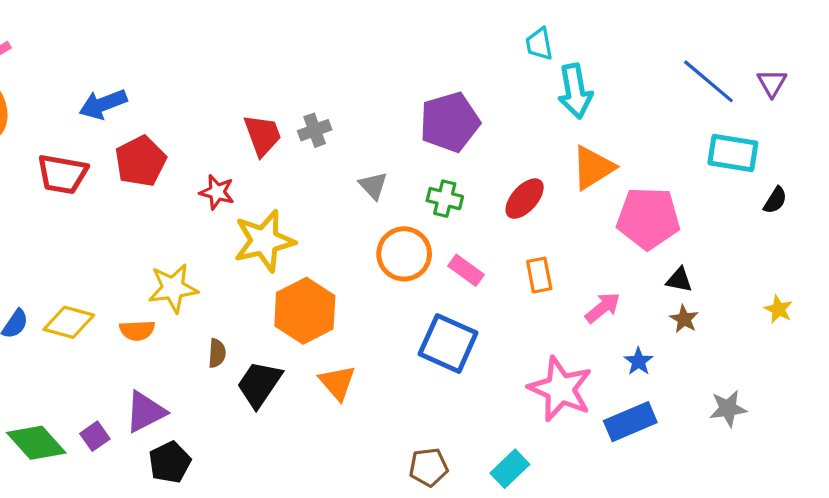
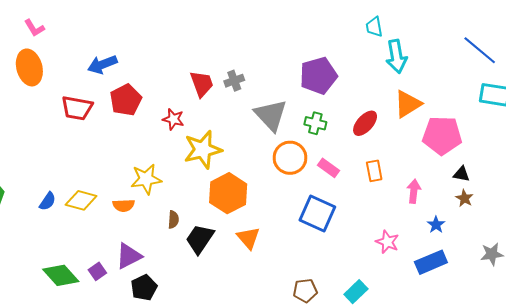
gray triangle: (373, 186) -> (271, 115), size x1.8
pink arrow: (603, 308) -> (414, 191), turned -45
pink star: (560, 389) -> (387, 242), size x0.6

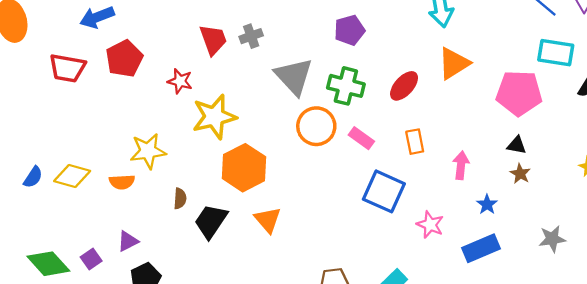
purple pentagon: (318, 76) -> (349, 30), size x0.7
green cross: (315, 123) -> (346, 86), size x1.4
pink pentagon: (442, 135) -> (519, 93), moved
blue square: (317, 214) -> (384, 191), moved
purple triangle: (129, 256) -> (128, 241), size x0.7

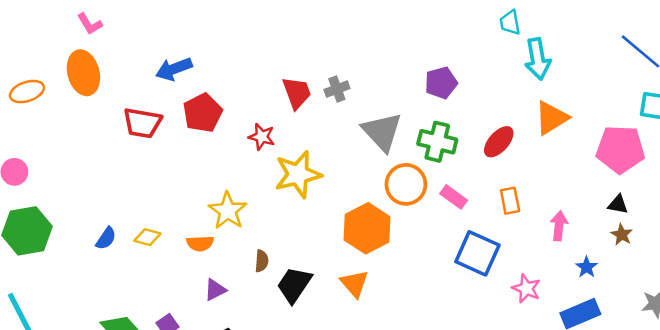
yellow star: (148, 151) -> (228, 211), turned -30
orange hexagon: (244, 168) -> (367, 228), moved
yellow diamond: (72, 176) -> (147, 237), size x0.7
purple triangle: (128, 241) -> (215, 290), moved

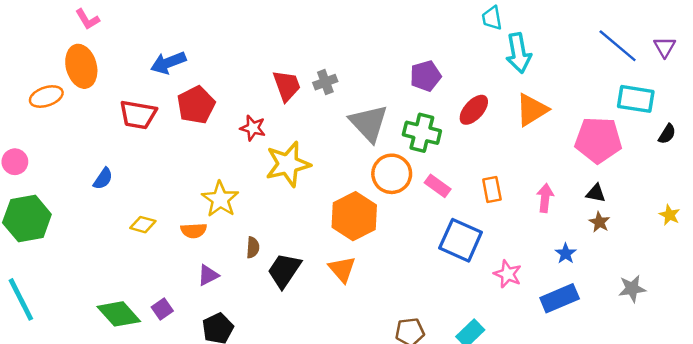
orange ellipse: (27, 92) -> (46, 97), moved
red ellipse: (499, 142) -> (474, 110), moved
pink arrow: (559, 226) -> (545, 198), moved
blue semicircle: (106, 238) -> (103, 179), moved

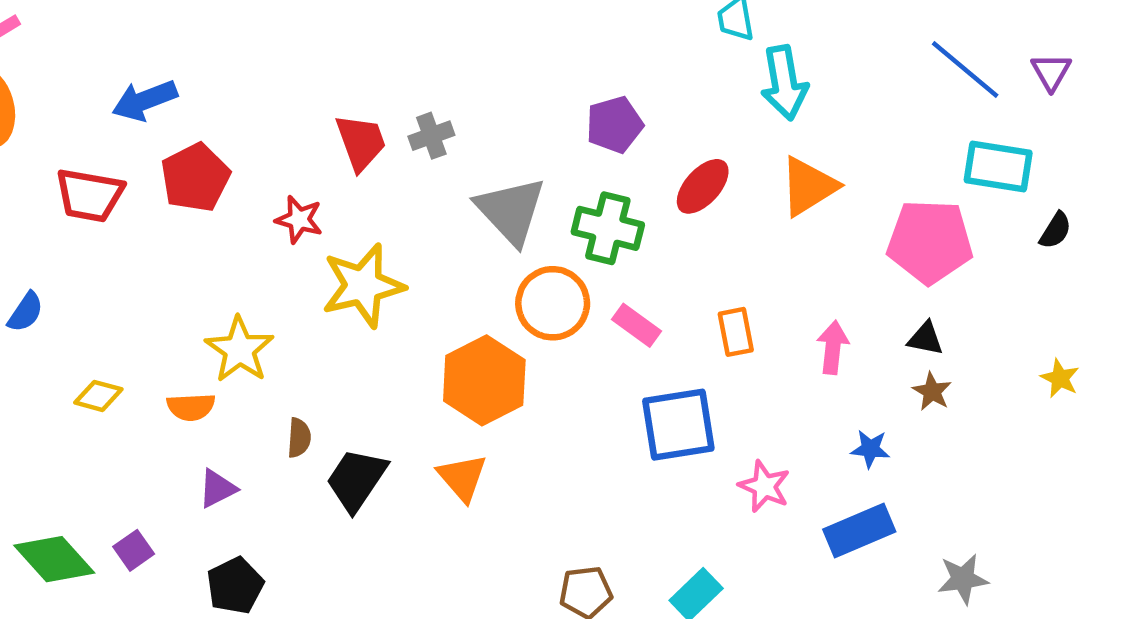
blue square: (461, 240) -> (678, 425), turned -33
blue star: (566, 254) -> (870, 449), turned -30
gray star: (632, 289) -> (963, 579), moved

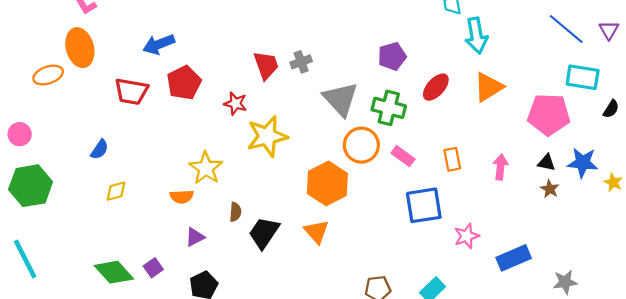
yellow diamond: (98, 396) -> (116, 191), moved, turned -30
blue star: (870, 449) -> (583, 163), moved, size x1.6
pink star: (764, 486) -> (467, 236), turned 30

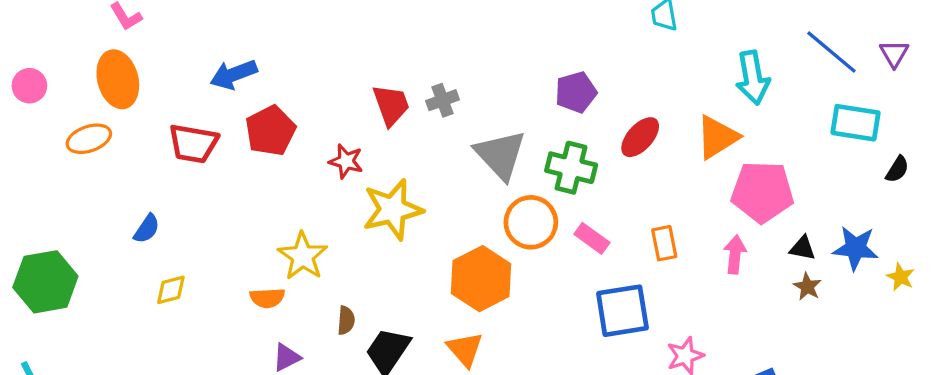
cyan arrow: (476, 36) -> (753, 78), moved
orange ellipse: (48, 75) -> (89, 139), moved
pink pentagon: (549, 114) -> (762, 192), moved
pink circle: (20, 134) -> (29, 86), moved

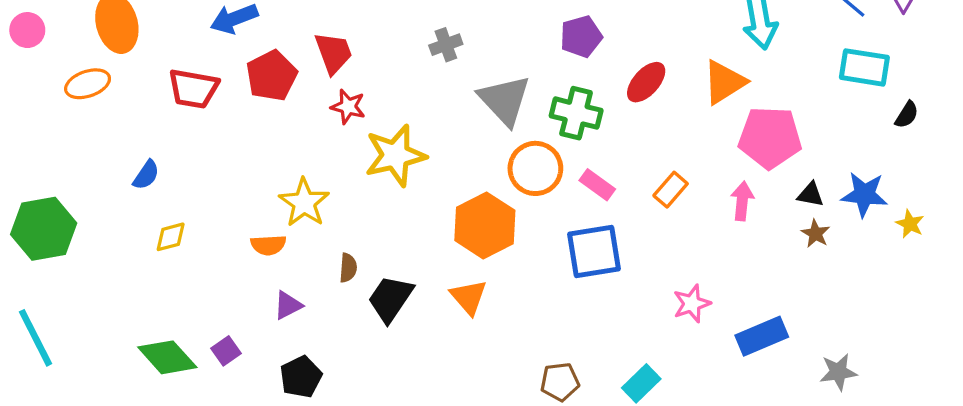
red trapezoid: (391, 105) -> (333, 53), moved
orange rectangle: (664, 243) -> (671, 190), turned 52
blue square: (622, 311) -> (594, 251), moved

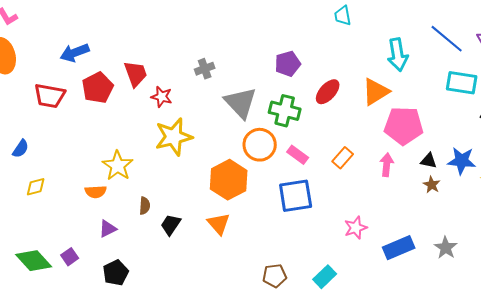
red star: (348, 107) -> (162, 97), moved
black trapezoid: (390, 299) -> (171, 225), size x0.7
gray star: (838, 372) -> (446, 248), moved, turned -30

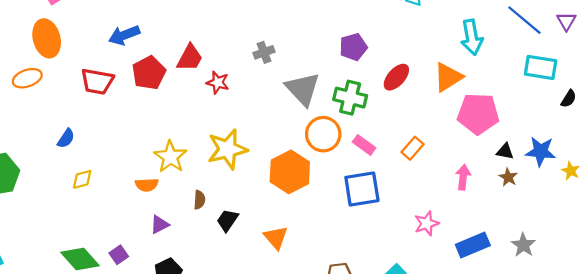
red trapezoid: (136, 74) -> (190, 58), turned 48
yellow star: (174, 137) -> (227, 149), moved
pink arrow: (387, 165) -> (463, 177), moved
orange triangle: (219, 224) -> (276, 237), moved

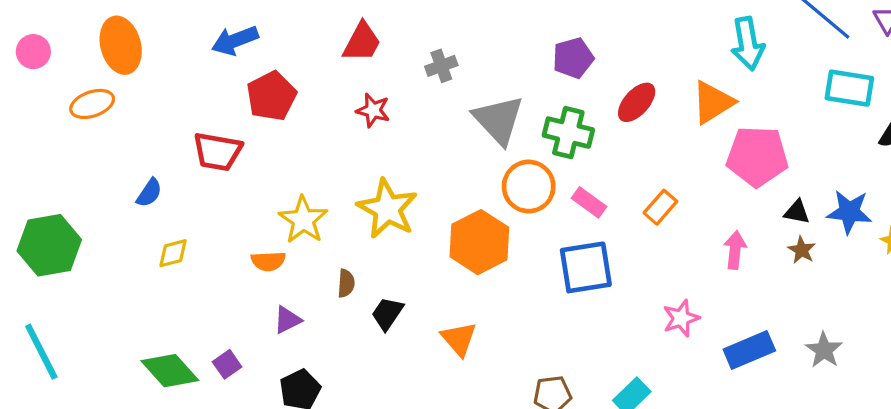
red trapezoid: (190, 58) -> (362, 42), moved
red trapezoid: (97, 81) -> (217, 152), moved
yellow star: (227, 149) -> (387, 209), turned -30

